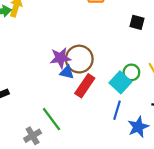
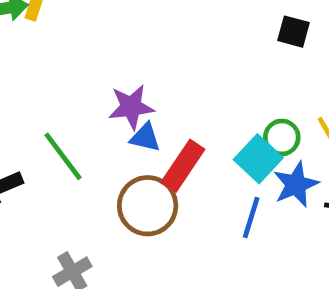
brown circle: (79, 59) -> (148, 206), moved
green line: (51, 119) -> (63, 156), moved
blue star: (138, 127) -> (296, 185), moved

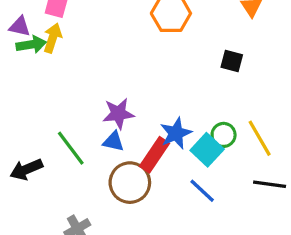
blue triangle: (145, 137) -> (113, 141), moved
blue star: (296, 185) -> (176, 133), moved
blue line: (251, 217) -> (202, 191), turned -64

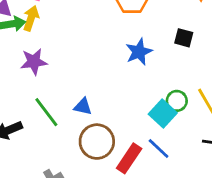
purple star: (118, 114) -> (34, 62), moved
blue star: (176, 133) -> (139, 52), moved
red rectangle: (155, 155) -> (129, 158), moved

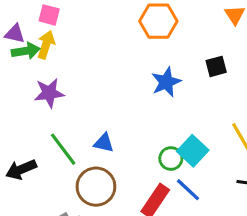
black square: (184, 38) -> (216, 66), turned -30
green circle: (177, 101) -> (171, 159), moved
brown circle: (97, 142) -> (96, 187), moved

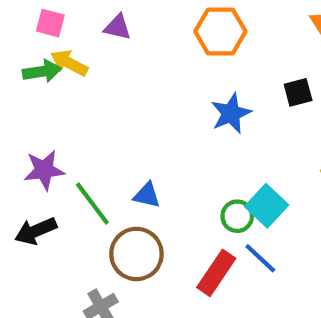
pink square: (49, 15) -> (50, 23), moved
purple triangle: (15, 34) -> (118, 27), moved
yellow arrow: (46, 45) -> (69, 63), turned -80
purple star: (49, 93) -> (44, 170), moved

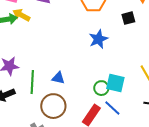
black square: (298, 92) -> (128, 18), moved
green line: (92, 204) -> (32, 82), turned 40
cyan square: (267, 206) -> (115, 83), turned -30

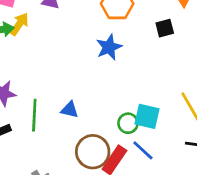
yellow arrow: (21, 15) -> (19, 24), turned 96
blue star: (98, 39) -> (109, 47), moved
brown circle: (53, 106) -> (93, 152), moved

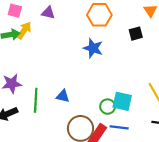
blue star: (109, 47) -> (93, 48), turned -30
blue line: (143, 150) -> (119, 127), turned -36

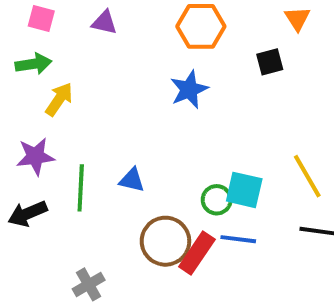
yellow arrow: (24, 30) -> (59, 99), moved
blue star: (93, 48) -> (189, 89), turned 30

